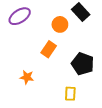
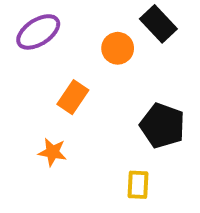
orange rectangle: (49, 49) -> (73, 97), moved

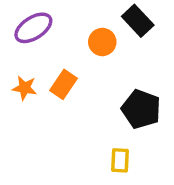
orange star: (52, 152) -> (25, 88), moved

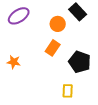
orange rectangle: (63, 84) -> (53, 48), moved
orange star: (25, 88) -> (14, 62), moved

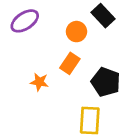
orange star: (14, 62) -> (39, 82), moved
yellow rectangle: (68, 91) -> (90, 120), size x1.5

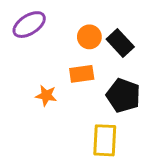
black rectangle: (103, 16) -> (120, 43), moved
orange rectangle: (70, 63) -> (82, 74), turned 48

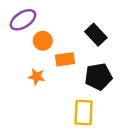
orange circle: (89, 37) -> (43, 41), moved
black pentagon: (123, 96) -> (98, 77), turned -30

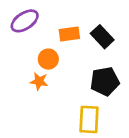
orange circle: (43, 41) -> (48, 59), moved
orange rectangle: (65, 59) -> (69, 34), moved

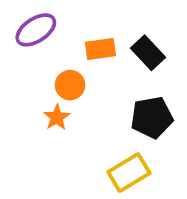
orange star: (39, 81) -> (57, 117), turned 30
yellow rectangle: (89, 119) -> (129, 173), turned 56

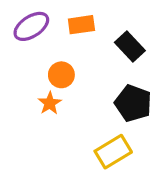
orange rectangle: (100, 49) -> (81, 25), moved
black pentagon: (152, 117) -> (133, 103), turned 30

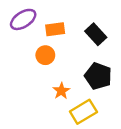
orange rectangle: (81, 25) -> (55, 29), moved
orange star: (50, 103) -> (61, 91), moved

